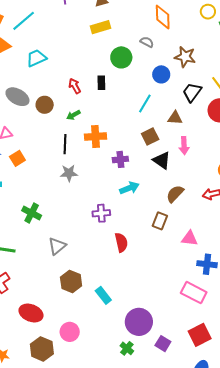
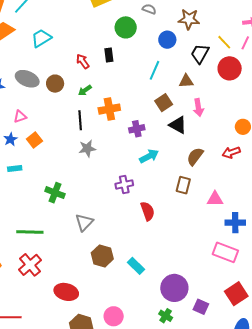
pink circle: (70, 332) -> (114, 316), moved

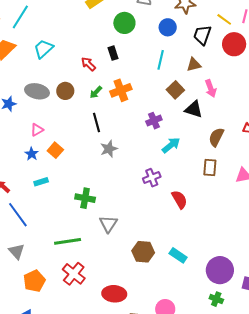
orange cross: (109, 109) -> (121, 90), moved
gray triangle: (84, 222) -> (108, 224), moved

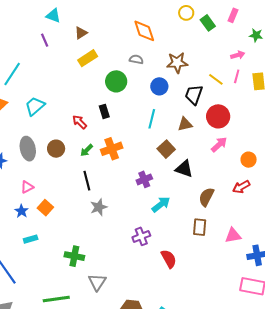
red circle: (234, 44) -> (218, 116), moved
pink arrow: (211, 88) -> (219, 145), moved, turned -114
gray ellipse: (37, 91) -> (28, 149), turned 65

